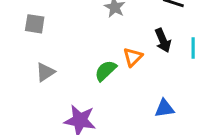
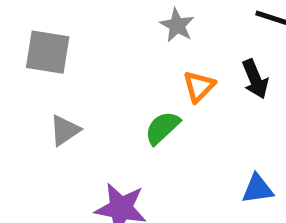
gray square: (35, 24) -> (48, 52), size x1.4
orange triangle: (133, 57) -> (199, 86), moved

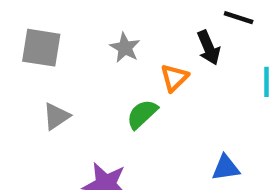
gray star: (177, 25) -> (125, 48), moved
black arrow: (255, 79) -> (209, 48), moved

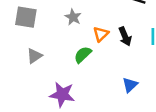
black arrow: (209, 48) -> (125, 36), moved
blue triangle: (226, 168) -> (130, 85), turned -35

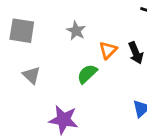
gray triangle: (34, 56) -> (31, 75), turned -42

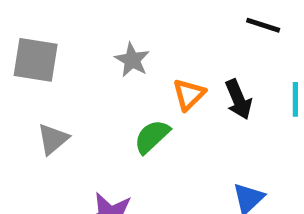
gray triangle: (31, 75) -> (53, 139), turned 36

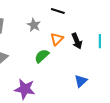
black line: (263, 25) -> (58, 11), moved

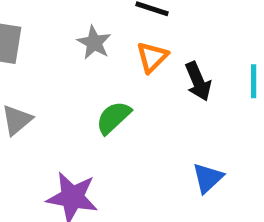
orange triangle: (57, 39) -> (152, 57), moved

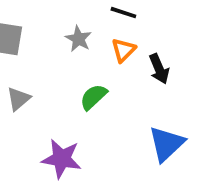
blue triangle: (208, 178) -> (167, 144), size x1.5

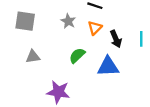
gray triangle: (18, 99) -> (33, 57), turned 32
blue triangle: (167, 144) -> (108, 67), moved, turned 40

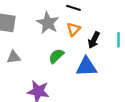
gray star: (68, 21) -> (48, 23), size x1.5
black arrow: (116, 39) -> (94, 40), turned 49

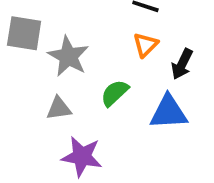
gray star: (48, 23) -> (68, 56), moved
gray triangle: (14, 57) -> (59, 108), moved

